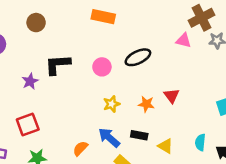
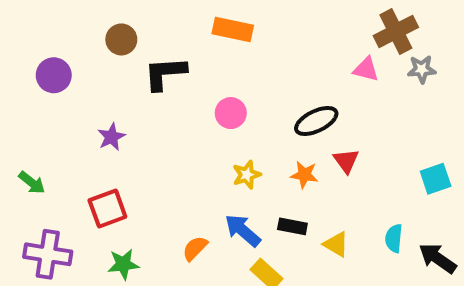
black ellipse: (138, 57) -> (316, 121), moved
black L-shape: (58, 64) -> (165, 73), moved

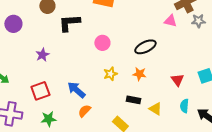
red triangle: (346, 161) -> (177, 80), moved
blue arrow: (243, 230) -> (76, 90), moved

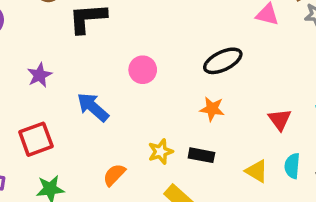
pink circle: (102, 43) -> (143, 70), moved
yellow star: (110, 74) -> (160, 152), moved
blue arrow: (76, 90) -> (93, 107), moved
yellow triangle: (155, 109) -> (257, 171), moved

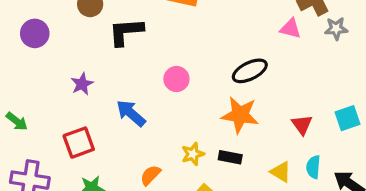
orange star: (212, 109) -> (240, 115), size x1.6

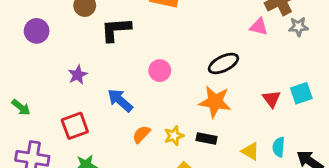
cyan square: (348, 118) -> (301, 93), moved
red triangle: (302, 125) -> (272, 99), moved
orange semicircle: (150, 175) -> (141, 134), moved

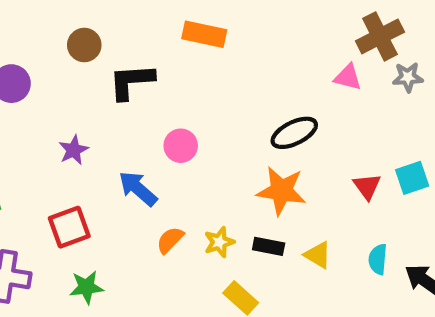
pink circle: (160, 71) -> (181, 146), moved
yellow triangle: (250, 151) -> (318, 255), moved

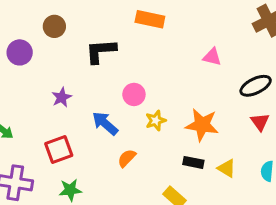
brown circle: (84, 45) -> (54, 26), moved
pink triangle: (348, 77) -> (212, 57), moved
black ellipse: (294, 133) -> (256, 86), moved
yellow star: (219, 242) -> (156, 121), moved

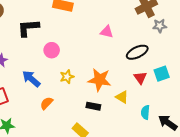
pink circle: (134, 94) -> (52, 50), moved
yellow triangle: (227, 168) -> (122, 97), moved

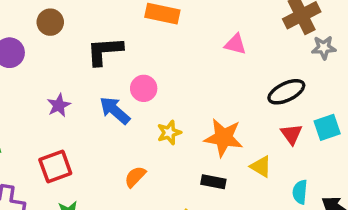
pink triangle: (107, 32) -> (235, 44), moved
blue arrow: (31, 79) -> (115, 110), moved

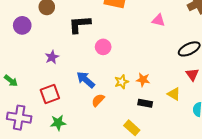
blue arrow: (115, 110) -> (86, 80), moved
yellow star: (169, 133) -> (122, 82), moved
orange star: (223, 138) -> (143, 80), moved, size x0.6

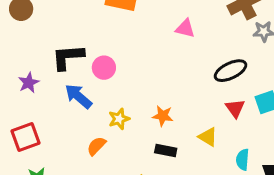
black L-shape: (80, 24) -> (68, 57), moved
blue arrow: (86, 80) -> (78, 96), moved
yellow star: (122, 82) -> (119, 119), moved

